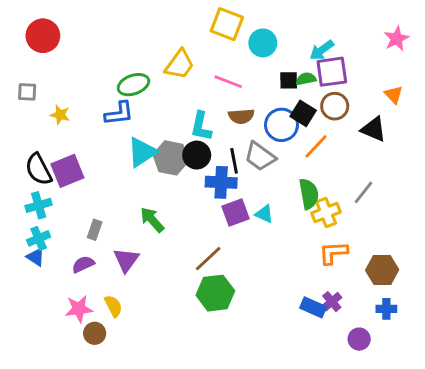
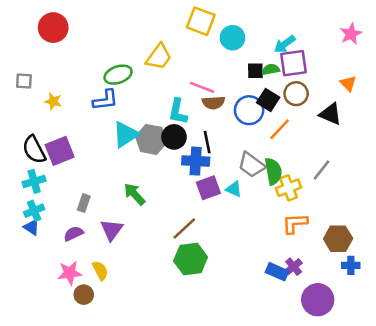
red circle: (43, 36) -> (53, 28), moved
pink line: (228, 82) -> (202, 87), moved
gray trapezoid: (260, 156) -> (252, 165), moved
blue cross: (386, 309) -> (351, 265), moved
purple circle: (359, 339) -> (318, 300), size x1.6

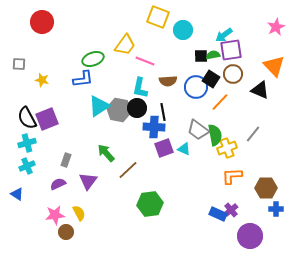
orange triangle: (348, 84) -> (274, 66), size x1.6
pink line: (202, 87) -> (145, 61), moved
blue triangle: (32, 227) -> (17, 194), moved
brown line: (184, 228) -> (128, 170), moved

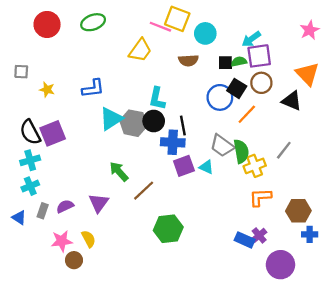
green ellipse: (93, 59) -> (93, 22), moved
pink line: (145, 61) -> (160, 27), moved
brown semicircle: (168, 81) -> (188, 60), moved
gray rectangle: (66, 160) -> (43, 211), moved

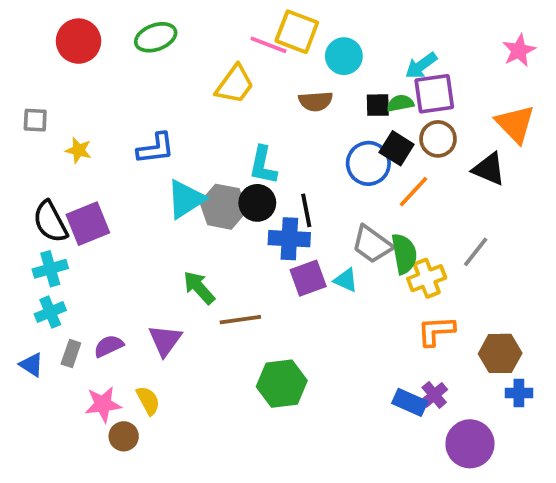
brown line: (144, 191) -> (240, 320), turned 35

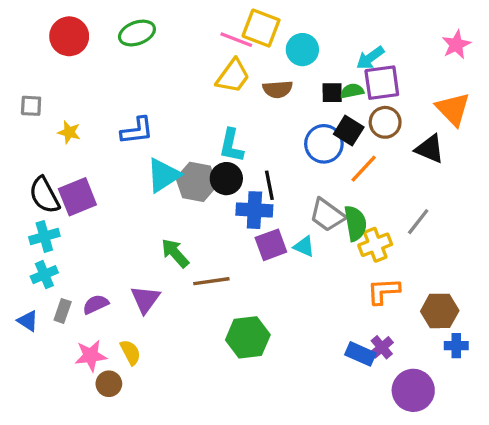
yellow trapezoid: (235, 84) -> (233, 76), moved

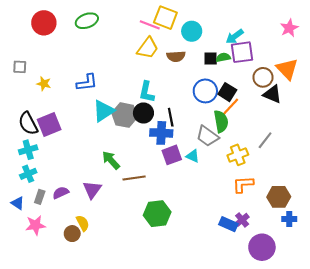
brown circle: (385, 122) -> (263, 77), moved
black square: (349, 131) -> (227, 92), moved
green semicircle: (355, 223) -> (221, 121), moved
pink star: (91, 356) -> (35, 225), moved
brown circle: (109, 384) -> (72, 234), moved

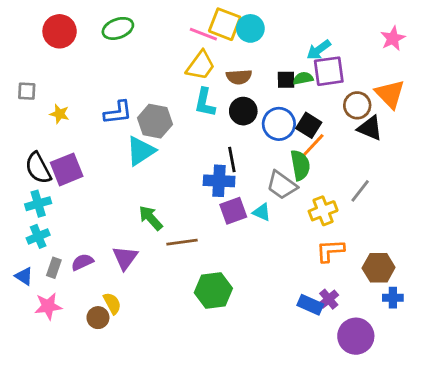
cyan circle: (192, 31) -> (250, 28), moved
cyan L-shape: (147, 92) -> (205, 103), moved
black circle: (143, 113) -> (243, 111), moved
gray hexagon: (125, 115) -> (155, 121), moved

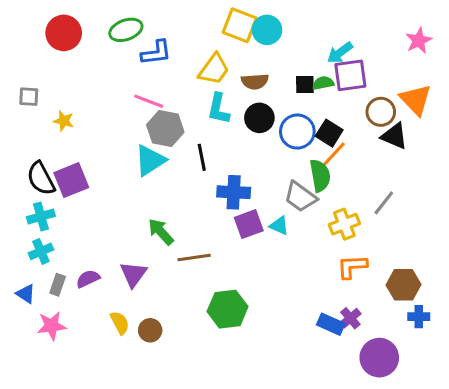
pink line: (203, 34) -> (149, 101), moved
blue L-shape: (118, 112) -> (156, 53), moved
black line: (232, 159) -> (202, 157), moved
brown circle: (98, 318) -> (150, 330), moved

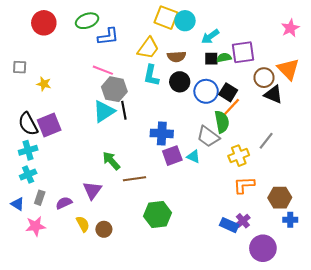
cyan arrow: (340, 53) -> (210, 37), moved
black line: (202, 157) -> (124, 110), moved
purple semicircle: (88, 279) -> (64, 203), moved

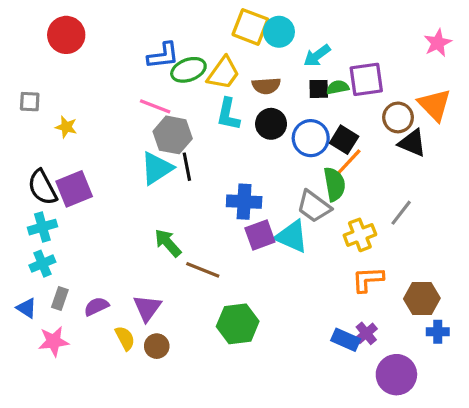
green ellipse: (87, 21) -> (188, 70), moved
cyan triangle: (193, 157) -> (292, 237), size x1.6
brown line: (134, 179) -> (203, 270), turned 30
purple triangle: (92, 190) -> (147, 308), moved

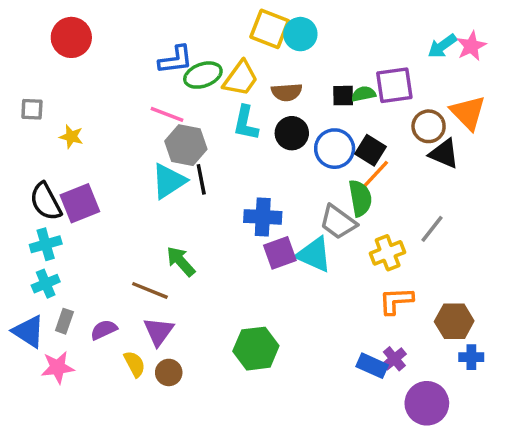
cyan arrow: (317, 56) -> (442, 46), moved
brown line: (203, 270) -> (150, 290), moved
blue triangle: (27, 308) -> (29, 331), size x1.5

